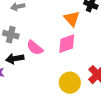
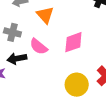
orange triangle: (72, 19) -> (45, 15), moved

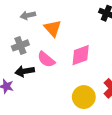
gray cross: (12, 32) -> (20, 45), turned -35

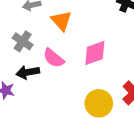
gray cross: (20, 45) -> (23, 41), turned -35

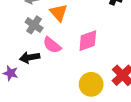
gray cross: (23, 41) -> (34, 25), moved

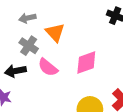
black arrow: (30, 57) -> (15, 71), moved

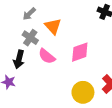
gray arrow: (27, 18) -> (29, 14), turned -32
black arrow: (15, 71) -> (19, 59), turned -66

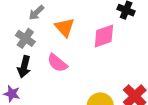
gray cross: (30, 38) -> (25, 38), moved
pink diamond: (80, 52) -> (104, 36), moved

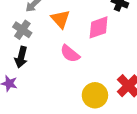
pink semicircle: (57, 63) -> (70, 54), moved

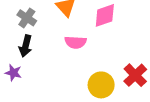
pink semicircle: (70, 54) -> (76, 42), turned -36

